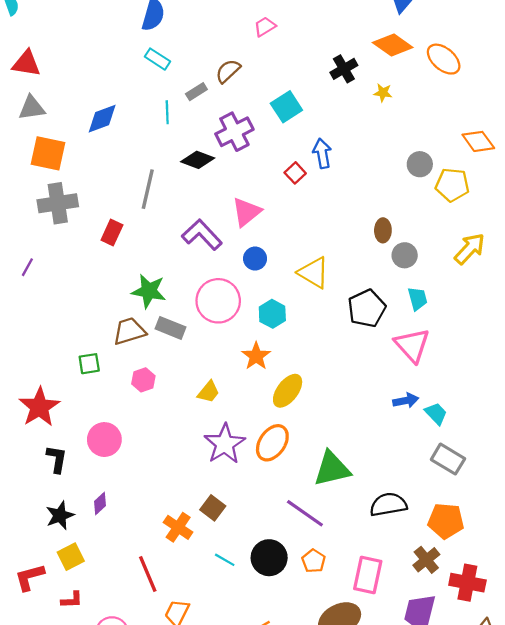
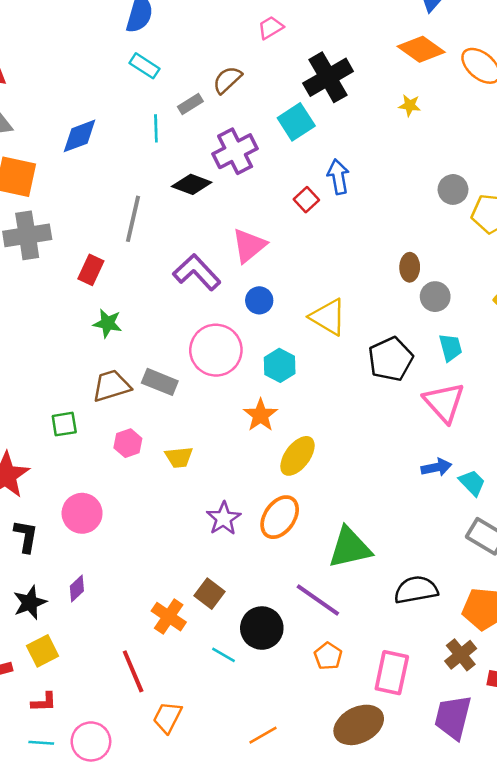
black cross: (344, 69) -> (328, 77), moved, size x1.5
green star: (149, 291) -> (108, 323), moved, size x0.7
yellow trapezoid: (208, 392) -> (179, 457), moved, turned 45
purple star: (225, 444) -> (224, 518), size x0.7
black circle: (269, 558) -> (262, 628), moved

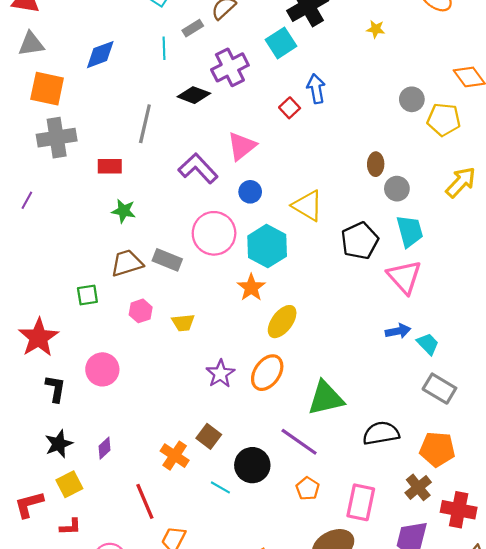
red rectangle: (91, 270) -> (110, 166), turned 65
cyan trapezoid: (450, 348) -> (410, 231), size x1.4
cyan hexagon: (280, 365) -> (267, 246), size x1.5
purple diamond: (77, 588) -> (104, 448), moved

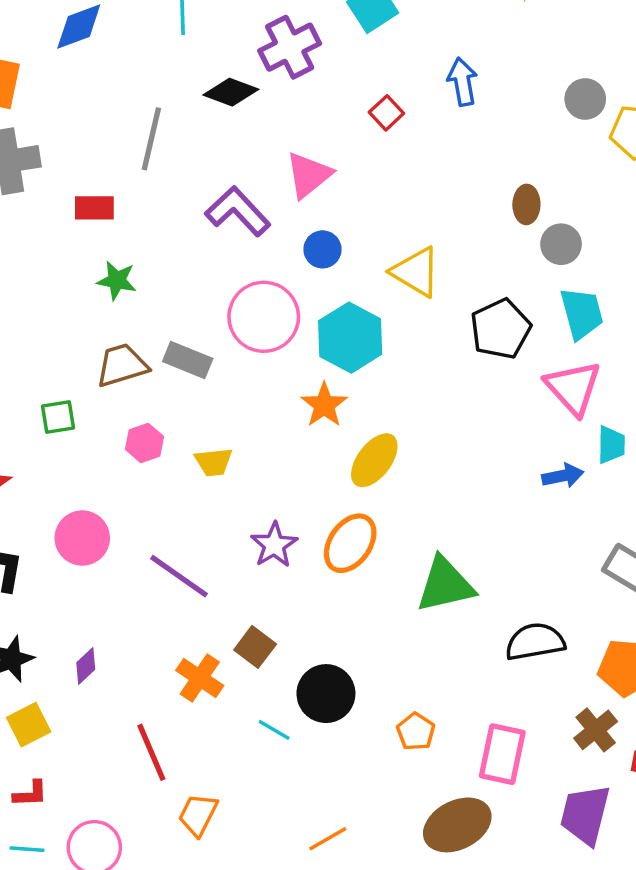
blue arrow: (316, 89) -> (462, 82), moved
cyan trapezoid: (428, 344) -> (611, 445), moved, turned 45
purple line: (299, 442) -> (179, 576), moved

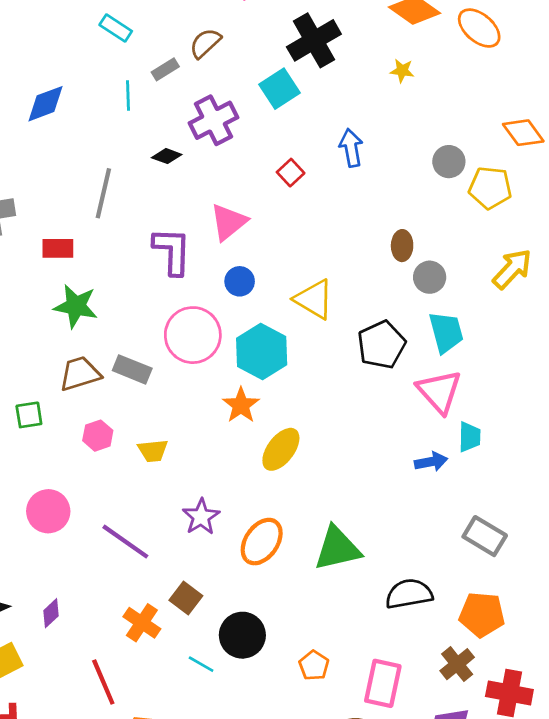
black diamond: (231, 92) -> (167, 156), size x0.7
purple L-shape: (238, 211) -> (172, 251), turned 45
green star: (117, 280) -> (76, 306), size x1.4
orange ellipse: (350, 543) -> (262, 542), moved

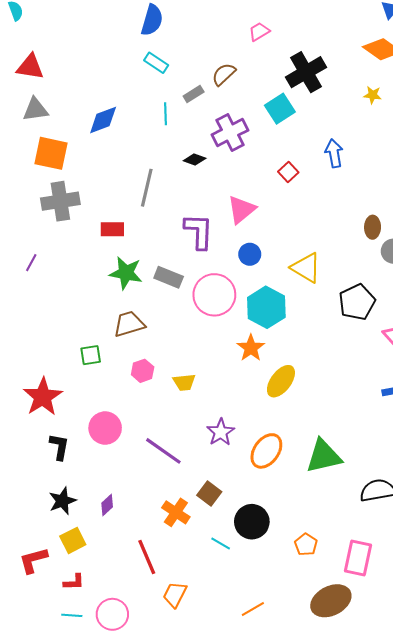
gray rectangle: (132, 369) -> (169, 277), moved

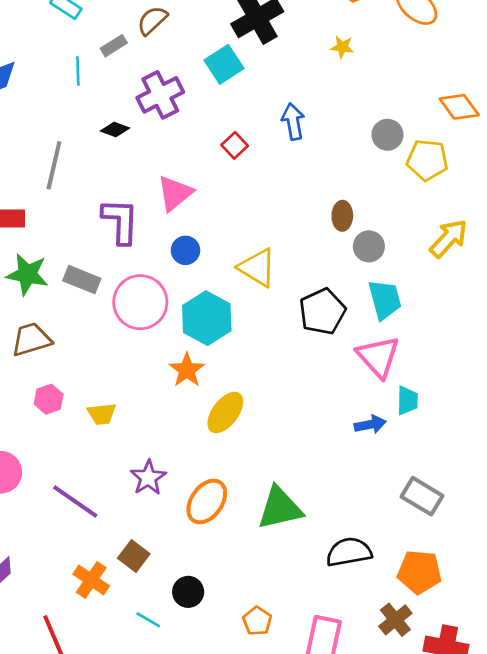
black circle: (252, 522) -> (188, 592), size x0.7

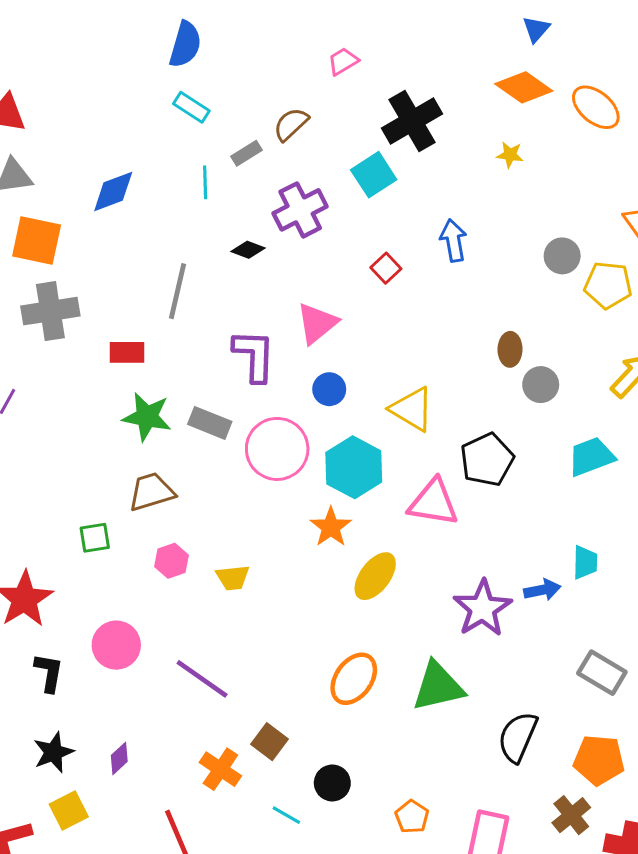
cyan trapezoid: (385, 300) -> (591, 457), moved, turned -96
pink triangle: (378, 357) -> (433, 503), moved, turned -39
purple star: (148, 478) -> (482, 608), moved, size x1.4
black semicircle: (349, 552) -> (518, 737), turned -57

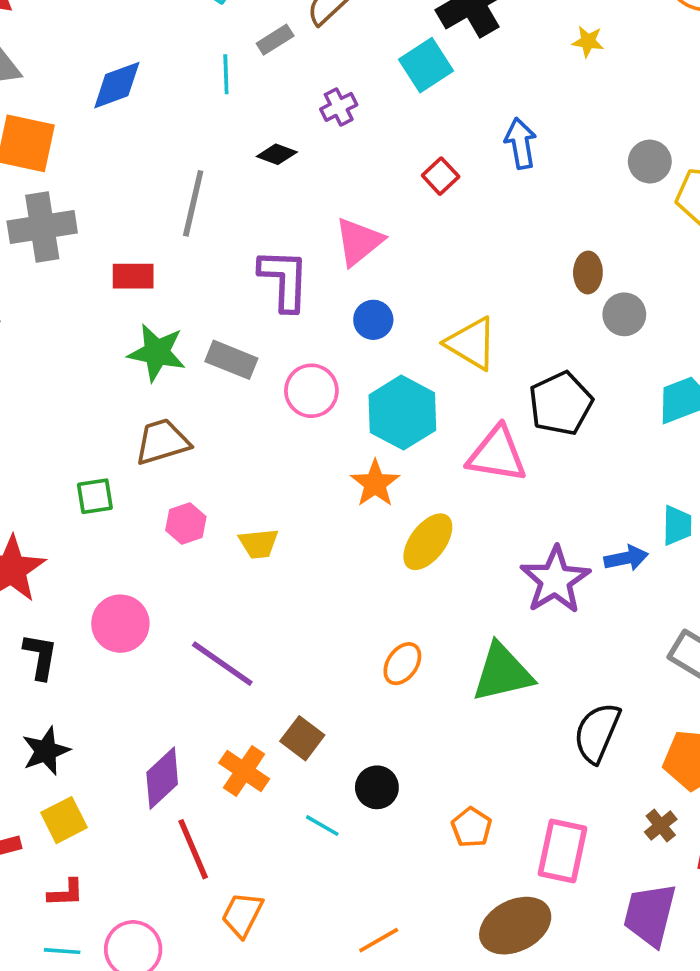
purple cross: (300, 210) -> (339, 107), size x0.6
pink circle: (277, 449) -> (311, 391), size x0.7
orange ellipse: (354, 679) -> (402, 664), size x0.7
purple diamond: (119, 758) -> (162, 778), moved, size x1.6
brown cross: (571, 815) -> (661, 826), size x0.7

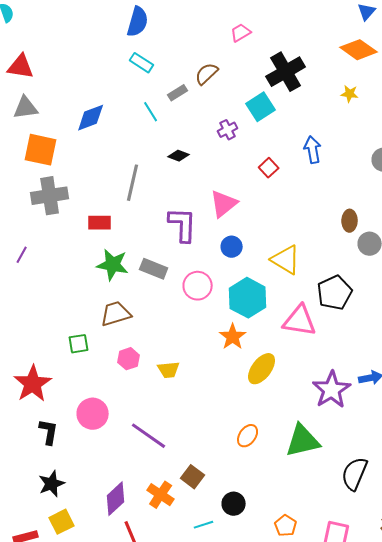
cyan line: (226, 74) -> (151, 112), turned -30
purple cross: (339, 107) -> (228, 130), moved
cyan line: (322, 826) -> (204, 525), turned -48

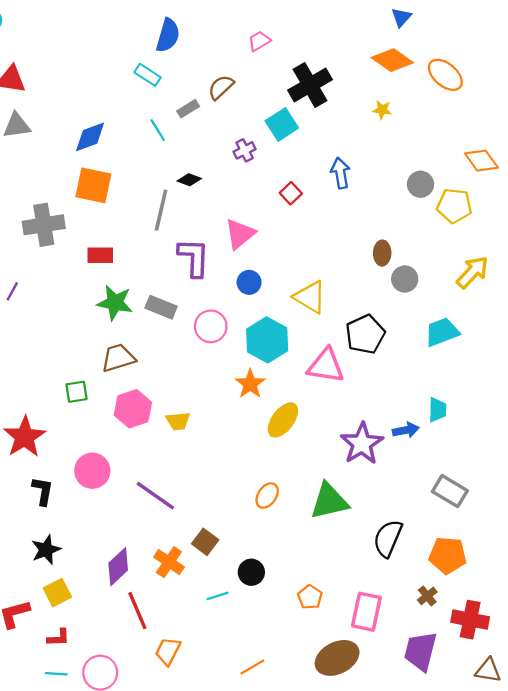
blue semicircle: (138, 22) -> (168, 35), moved
orange square: (41, 150) -> (93, 185), moved
gray line: (133, 183) -> (161, 210), moved
pink hexagon: (129, 359) -> (133, 409), size x1.5

